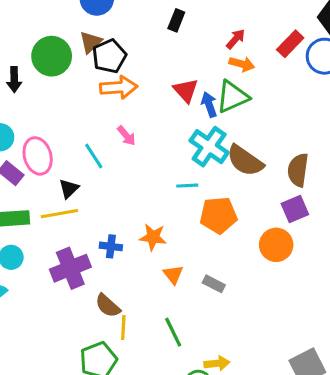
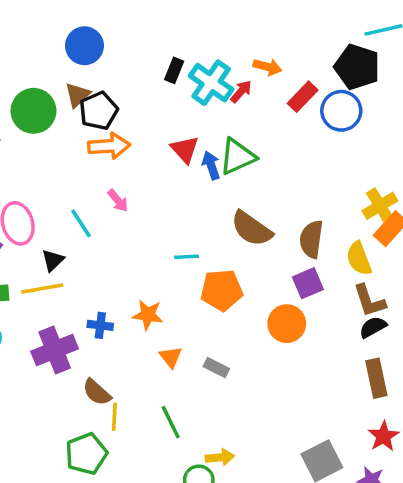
orange arrow: (242, 64) -> (267, 67), moved
cyan cross: (209, 147) -> (211, 83), moved

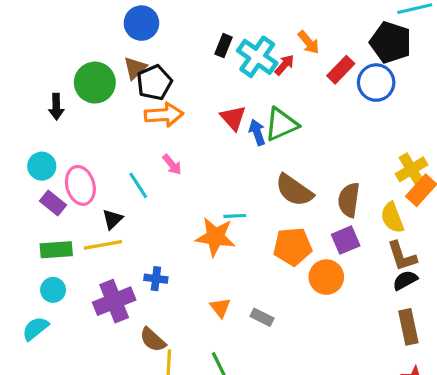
orange arrow: (267, 67) -> (309, 42), turned 35
orange pentagon: (222, 290) -> (293, 247), moved
orange star: (148, 315) -> (215, 237), moved, size x1.4

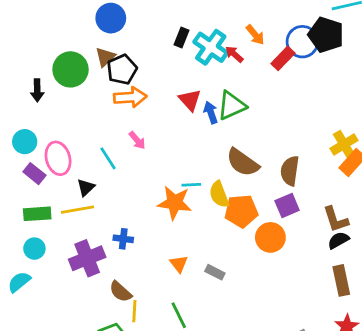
red arrow: (285, 65) -> (234, 54), turned -90
blue circle: (376, 83) -> (302, 42), moved
yellow semicircle: (392, 218) -> (219, 194), moved

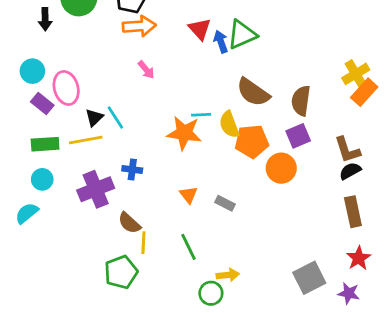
cyan line: (108, 158) -> (115, 118), moved

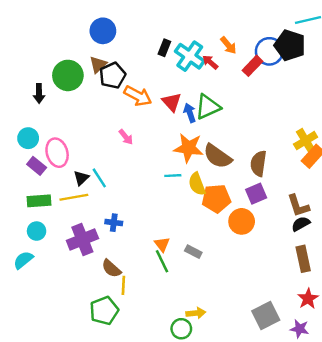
orange arrow: (139, 26) -> (138, 96), moved, turned 32
orange star: (184, 133) -> (189, 148), moved
green line: (188, 247) -> (162, 261), moved

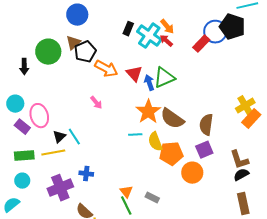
orange arrow: (228, 45) -> (167, 27), moved
orange star: (189, 148) -> (148, 112), turned 30

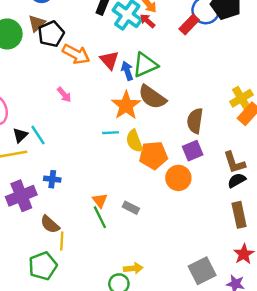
brown semicircle: (172, 119) -> (152, 97), moved

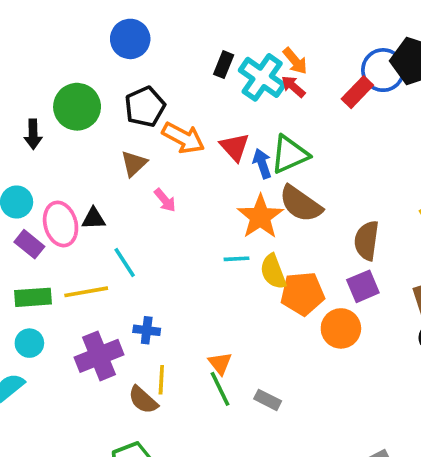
brown triangle: (37, 23) -> (134, 164), moved
black triangle: (20, 135) -> (94, 218), moved, turned 42
gray rectangle: (131, 208) -> (268, 400), moved
yellow line: (62, 241) -> (161, 380), moved

